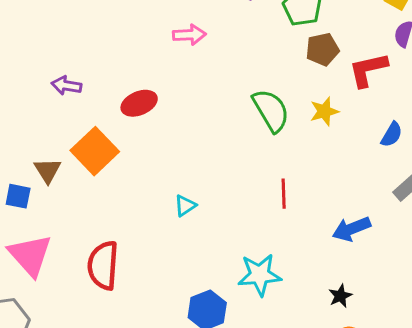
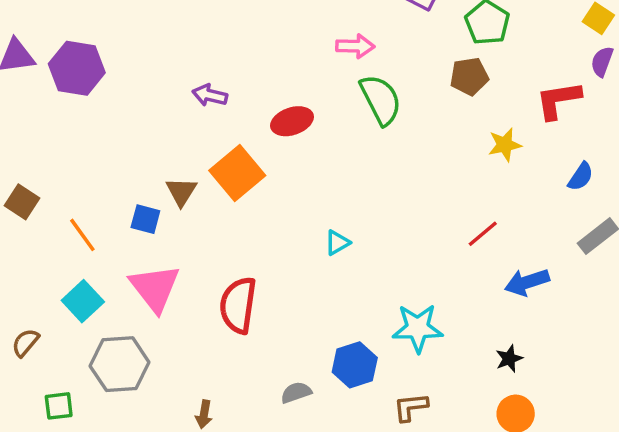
brown pentagon: (322, 49) -> (469, 76), moved
green semicircle: (271, 110) -> (381, 100), moved
red line: (284, 194) -> (483, 234), moved, turned 48

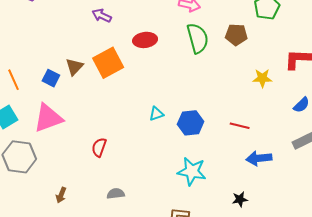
brown pentagon: (469, 76) -> (236, 35), moved
red line: (483, 234) -> (240, 126), turned 42
pink triangle: (155, 288) -> (48, 118), turned 36
red semicircle: (238, 305) -> (99, 147), moved, size x0.6
blue hexagon: (355, 365) -> (191, 123), moved

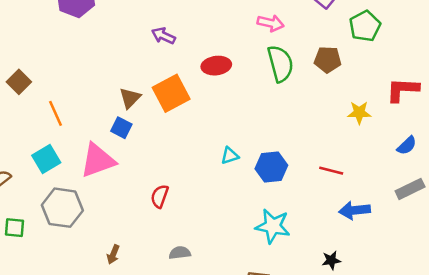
blue square: (51, 78) -> (121, 128), moved

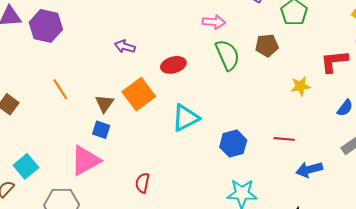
orange line: (56, 113) -> (60, 89), moved
cyan triangle: (230, 156) -> (185, 118), moved, size x1.8
cyan square: (46, 159) -> (26, 166), moved

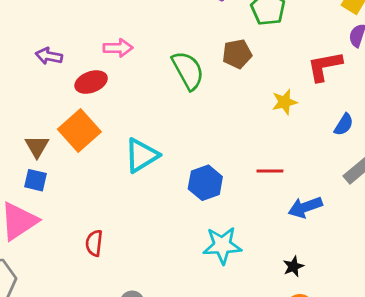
pink arrow: (214, 22) -> (118, 48), moved
purple arrow: (125, 47) -> (49, 56), moved
red ellipse: (173, 65) -> (91, 82), moved

